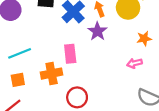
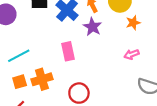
orange star: (144, 39) -> (133, 23), moved
orange cross: (52, 74) -> (42, 79), moved

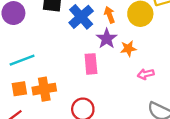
orange star: (133, 23) -> (128, 49), moved
pink rectangle: (68, 51) -> (91, 64), moved

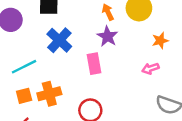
blue cross: (81, 17) -> (59, 40), moved
orange star: (128, 49) -> (160, 41), moved

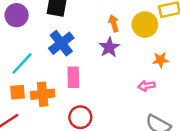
pink rectangle: (94, 64) -> (73, 77), moved
cyan line: (24, 67) -> (22, 63), turned -30

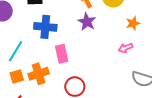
blue cross: (61, 43) -> (45, 27), turned -35

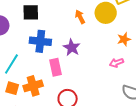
purple star: (87, 22) -> (72, 47), moved
orange square: (17, 77) -> (12, 88), turned 32

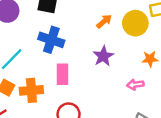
orange arrow: (80, 17) -> (104, 21), turned 64
purple star: (72, 47) -> (103, 56), moved

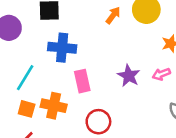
purple star: (103, 56) -> (129, 76), moved
orange cross: (31, 90) -> (54, 106), turned 30

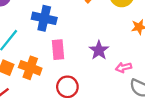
pink arrow: (161, 74) -> (124, 67), moved

